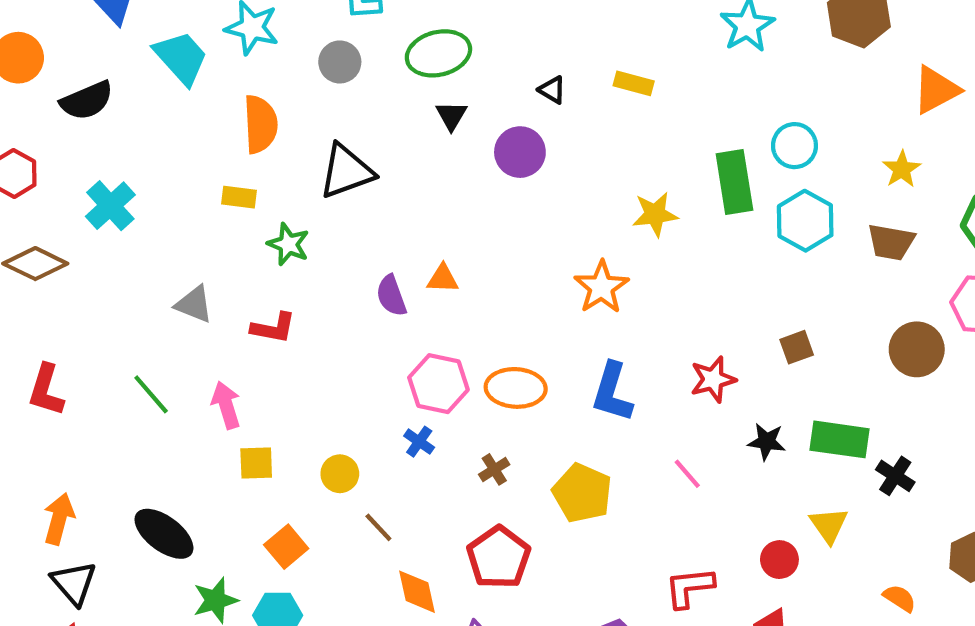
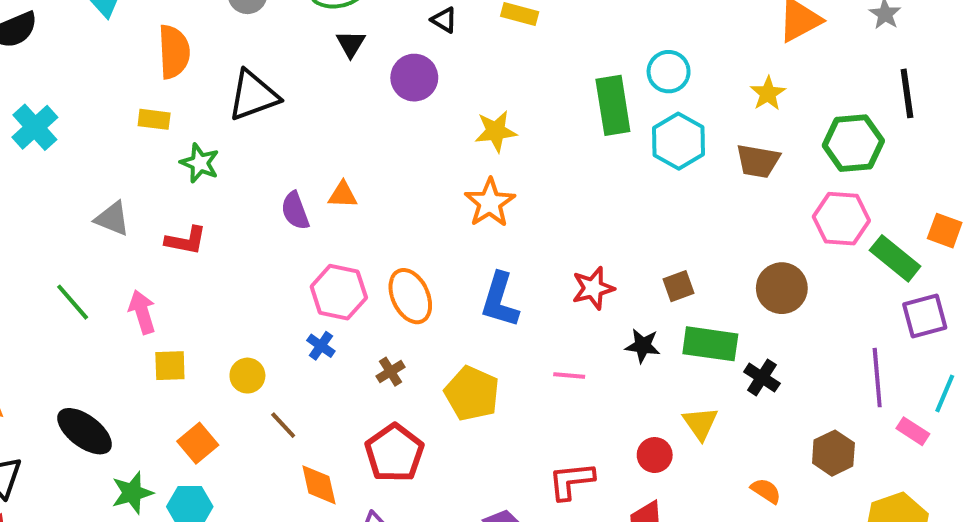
yellow star: (655, 214) -> (496, 131), moved
brown square: (797, 347) -> (678, 286), moved
brown circle: (917, 349) -> (782, 288), moved
orange ellipse: (516, 388) -> (410, 296), turned 62
pink line: (687, 474) -> (569, 376), turned -44

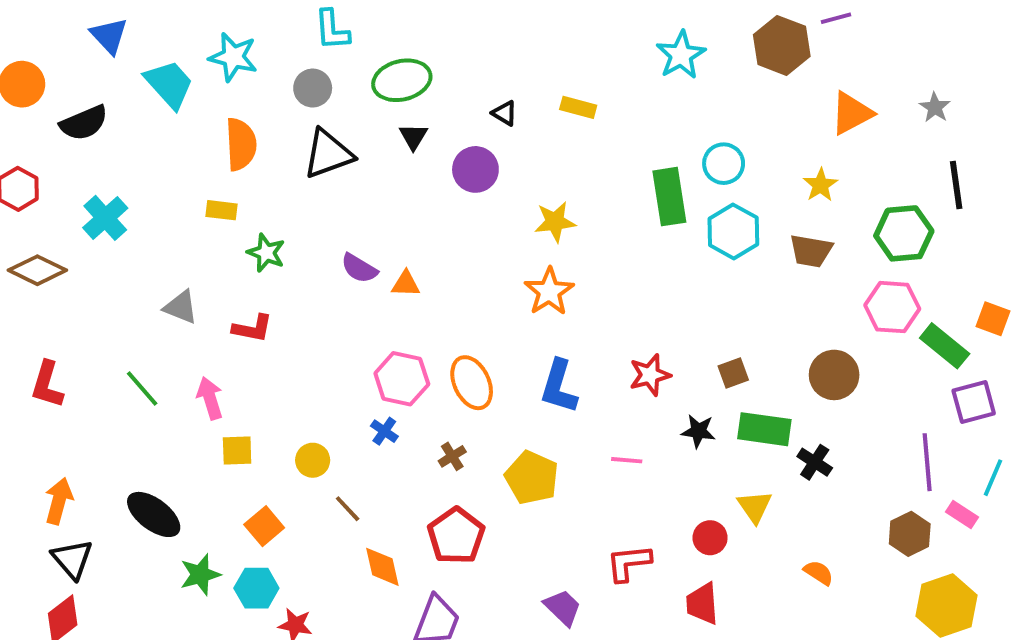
black triangle: (253, 95) -> (328, 154), moved
purple semicircle: (295, 211) -> (359, 268), moved, turned -39
brown hexagon: (833, 453) -> (910, 534), moved

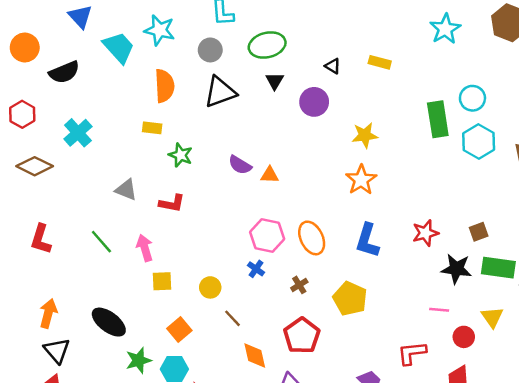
black star: (698, 431) -> (456, 269), size x1.4
pink line: (627, 460) -> (439, 310), moved

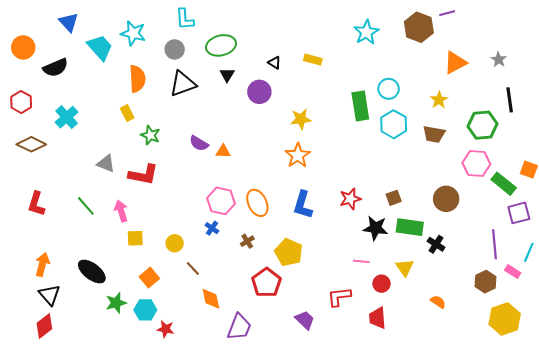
yellow rectangle: (152, 128) -> (127, 113), turned 56
red L-shape: (172, 203) -> (143, 175), size x1.4
red pentagon: (302, 336) -> (266, 283), moved

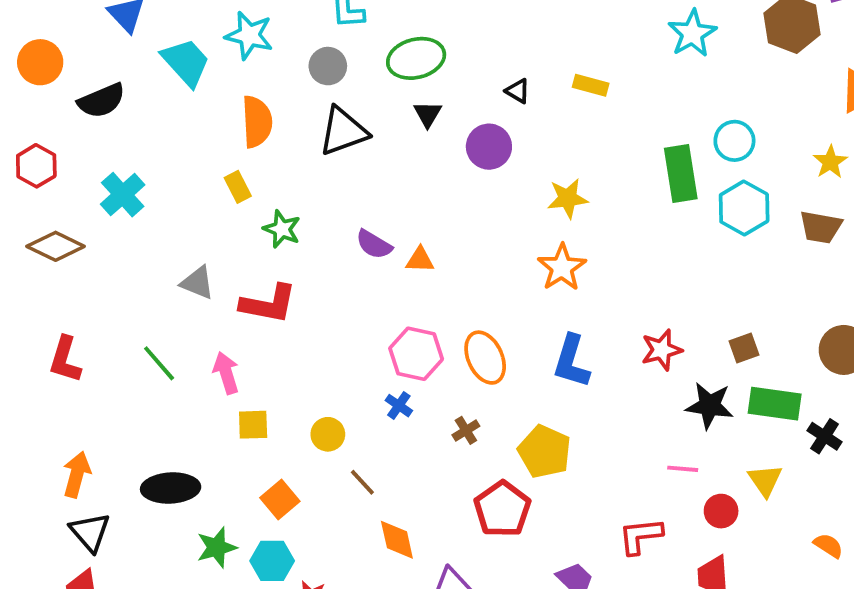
black ellipse: (92, 272) -> (171, 488), turned -40

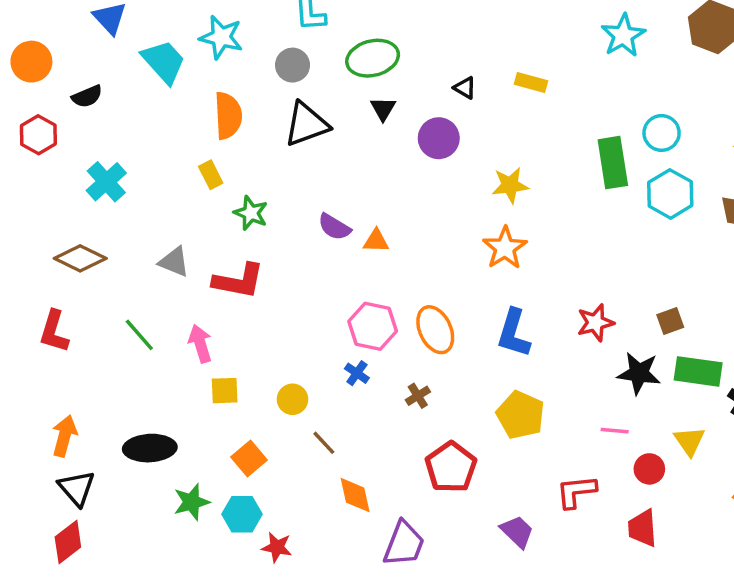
black semicircle: (102, 101) -> (87, 96), size x0.7
red hexagon: (36, 166) -> (38, 135), moved
brown diamond: (56, 246) -> (80, 258), moved
yellow pentagon: (545, 452) -> (521, 415), moved

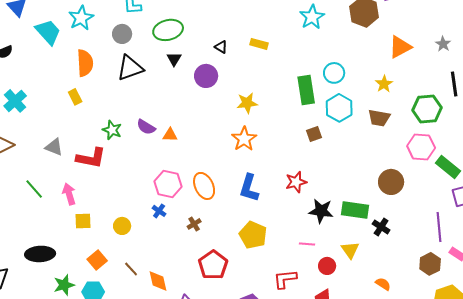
cyan star: (221, 37) -> (81, 18), turned 30
green star: (251, 213) -> (112, 130), moved
brown square: (670, 321) -> (314, 134), moved
brown line: (324, 443) -> (131, 269), moved

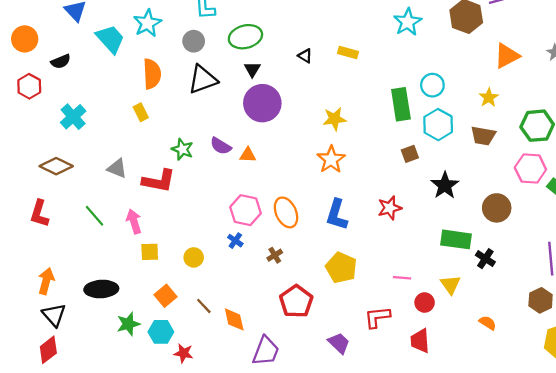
purple circle: (206, 76) -> (262, 103), moved, size x1.4
black star: (321, 211) -> (445, 185), moved, turned 30

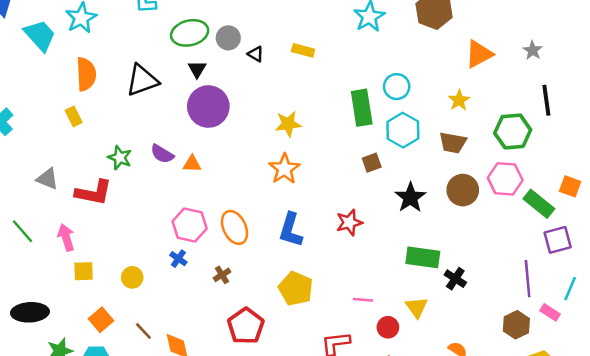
gray circle: (194, 41) -> (228, 38), moved
brown circle: (497, 208) -> (463, 190), moved

